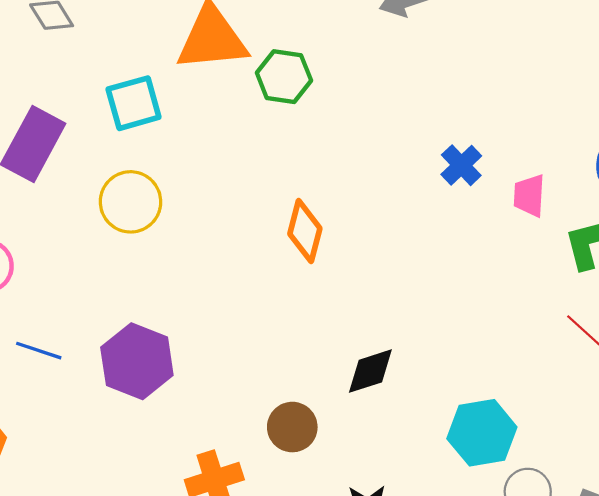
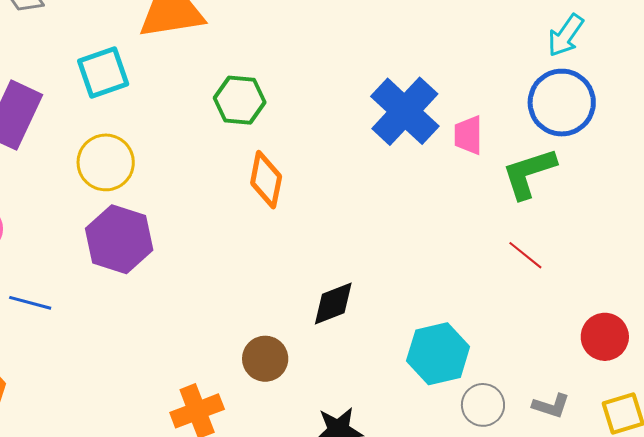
green hexagon: (284, 77) -> (240, 100), moved
blue cross: (461, 165) -> (405, 111), size x1.8
purple hexagon: (137, 361) -> (119, 239), moved

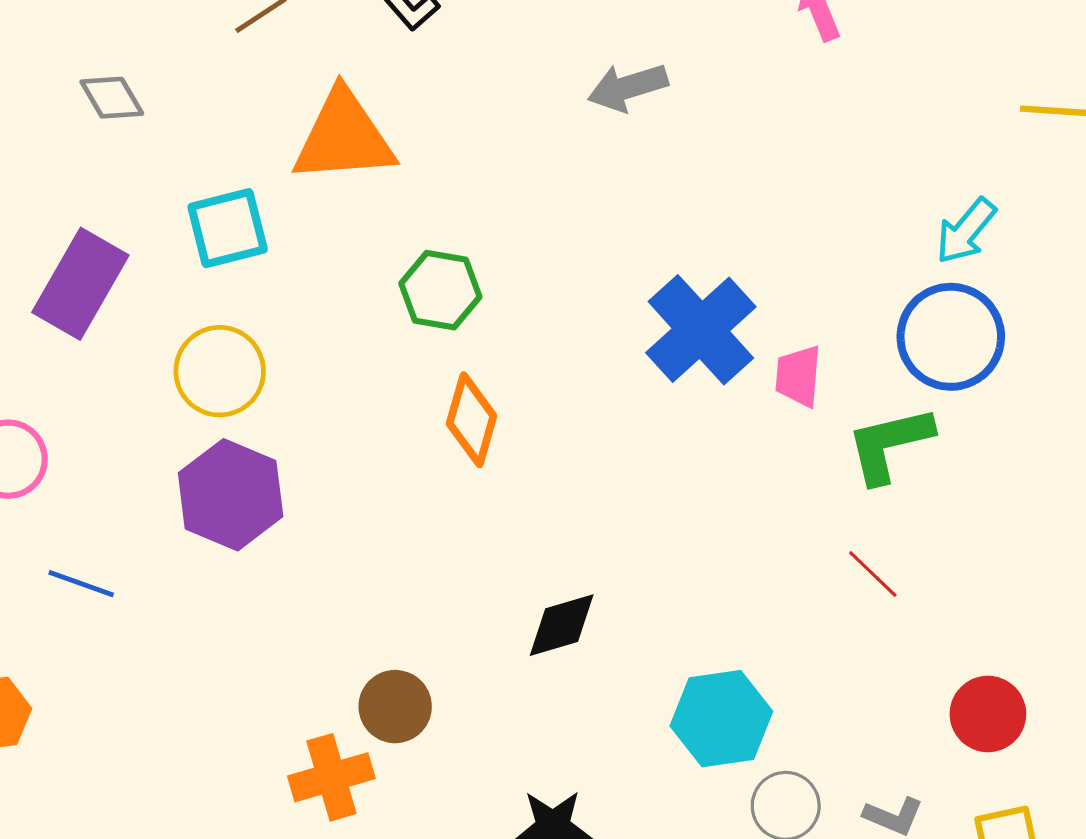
brown circle: (265, 359) -> (395, 707), moved

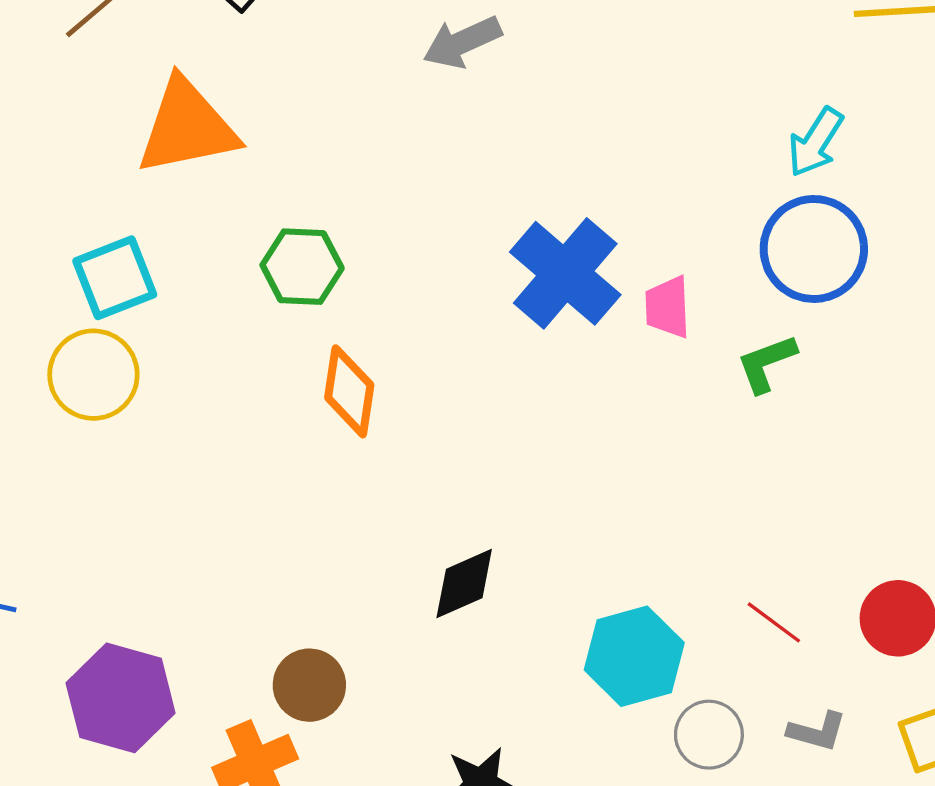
cyan square: (228, 228) -> (115, 278), moved
green L-shape: (889, 444) -> (766, 363), size x0.7
purple hexagon: (231, 495) -> (121, 698), moved
red line: (873, 574) -> (774, 622), moved

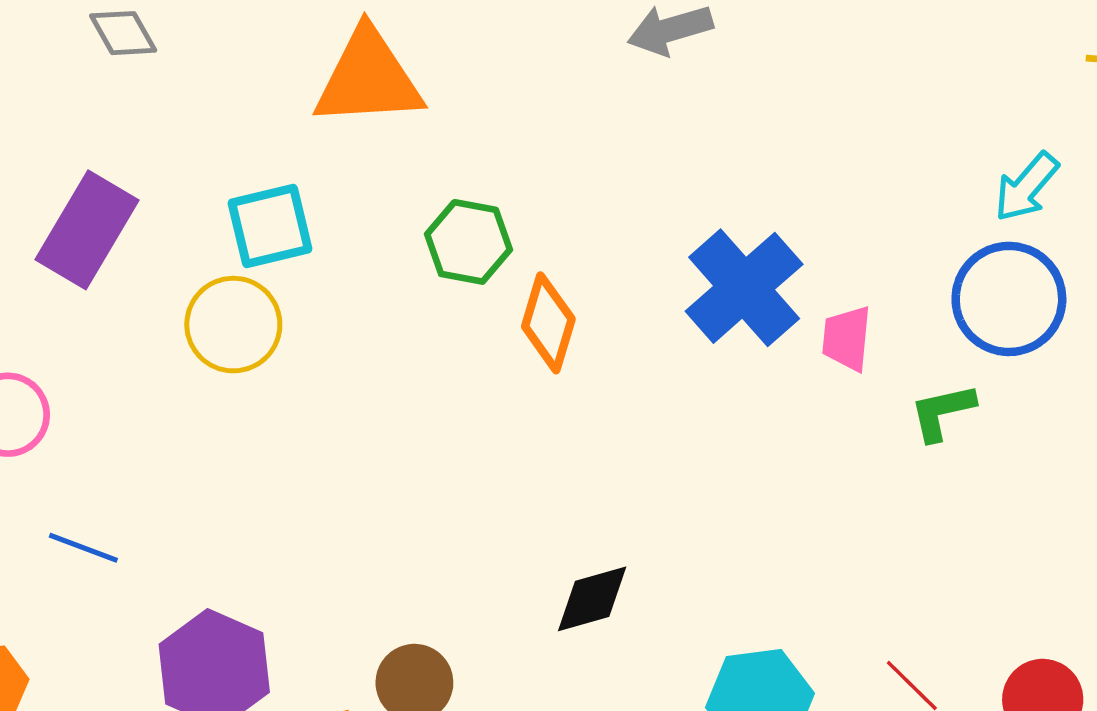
orange diamond: (349, 391) -> (548, 323), moved

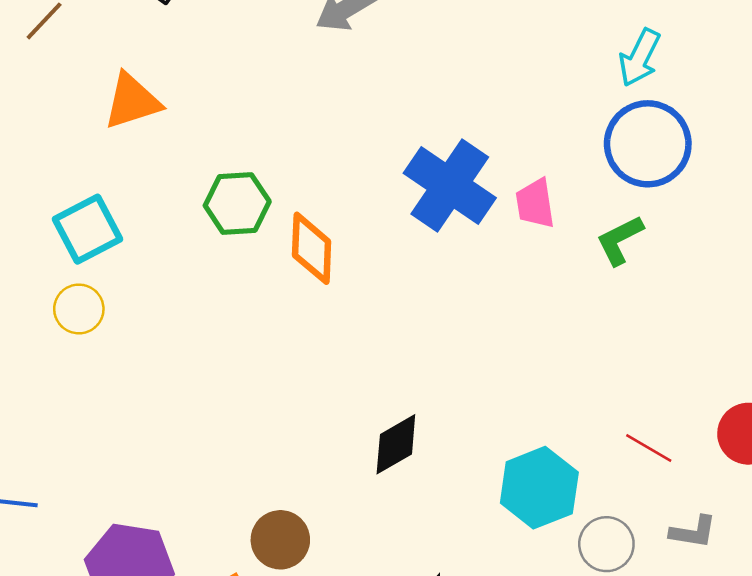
orange triangle: (368, 78) -> (132, 101), size x0.7
yellow circle: (233, 325) -> (79, 309), size x0.7

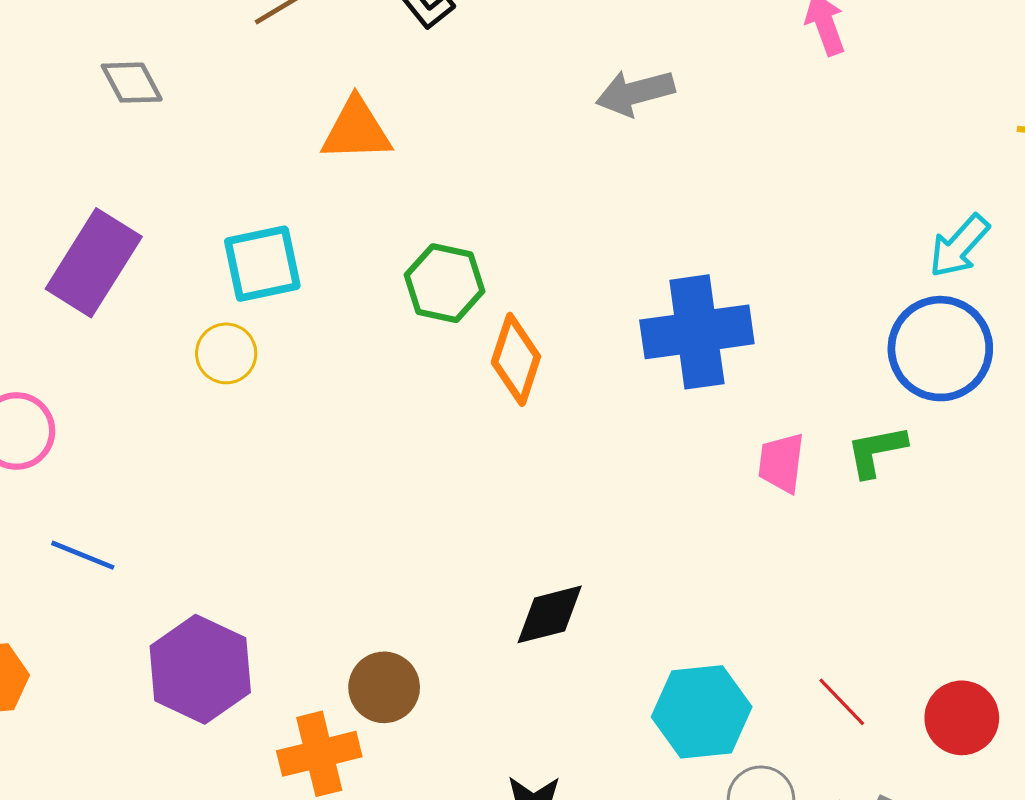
blue cross: (450, 185) -> (697, 332), turned 32
pink trapezoid: (535, 204) -> (781, 463), moved

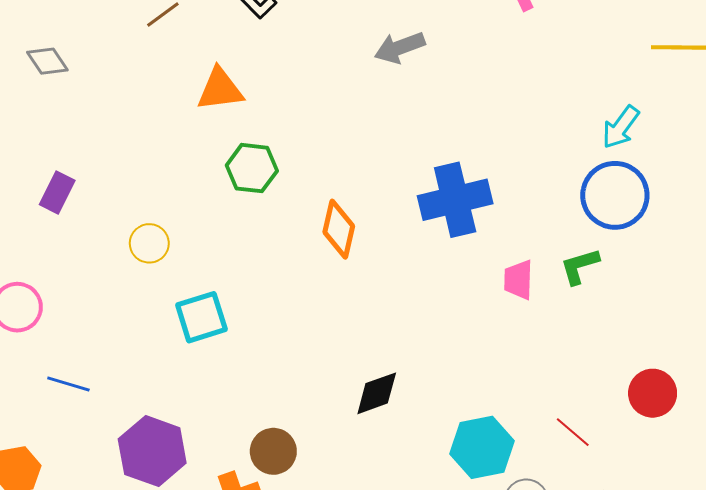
gray diamond: (132, 83) -> (47, 61), moved
purple rectangle: (94, 263) -> (57, 193), size x0.6
cyan square: (262, 264) -> (201, 317), moved
green hexagon: (444, 283) -> (252, 168), moved
red circle: (962, 718) -> (653, 393), moved

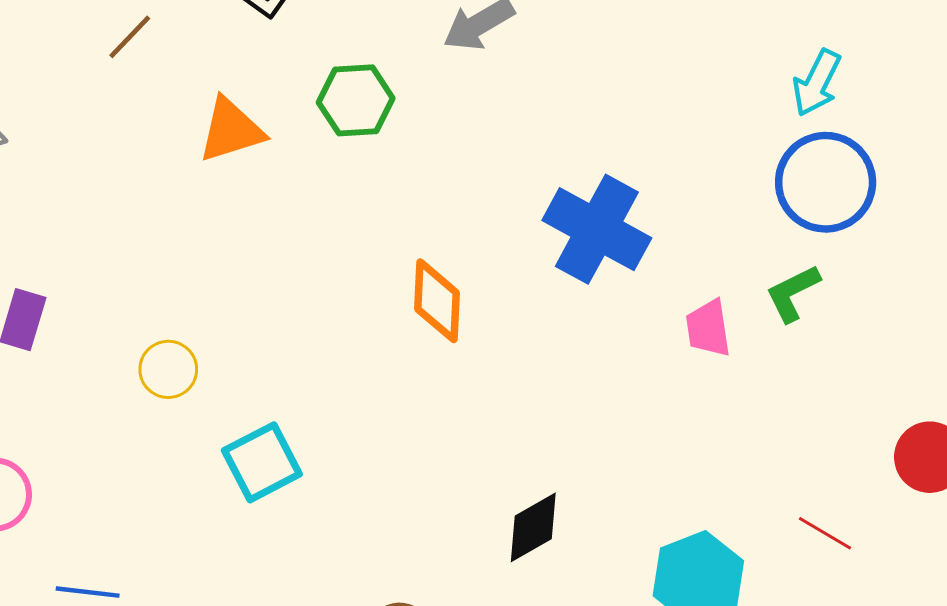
green hexagon: (252, 168) -> (356, 100), moved
blue cross: (455, 200) -> (597, 229), turned -38

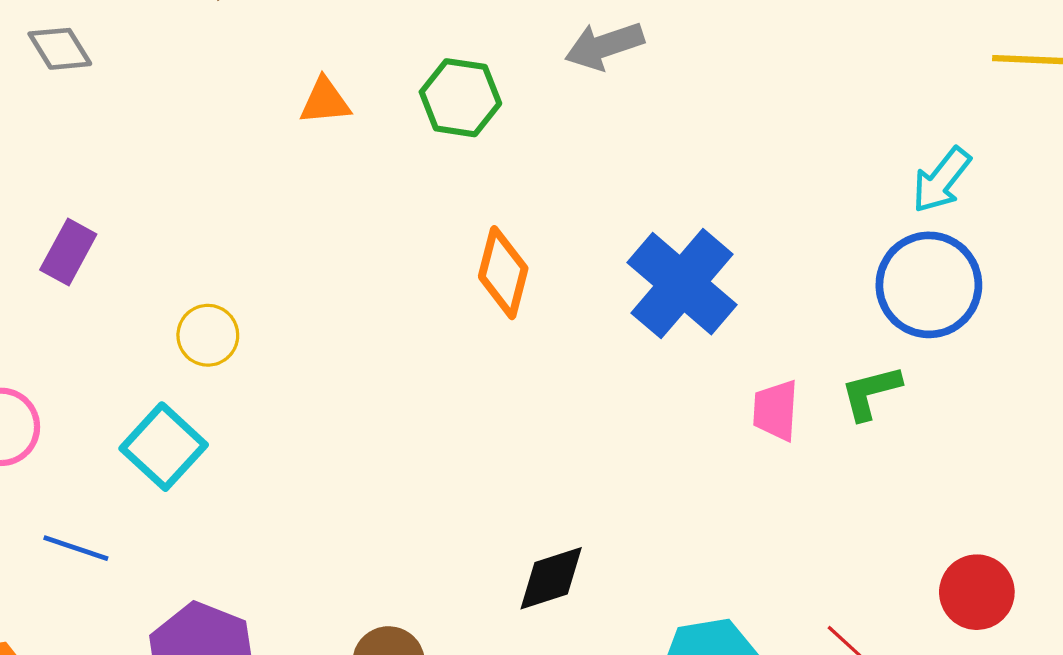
orange triangle: (231, 130) -> (325, 101), size x0.7
orange diamond: (437, 301) -> (503, 273), moved
cyan square: (262, 462) -> (164, 447), moved, turned -32

